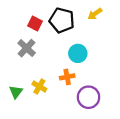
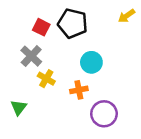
yellow arrow: (95, 14) -> (127, 16), moved
yellow cross: (39, 86) -> (46, 79), moved

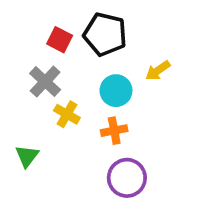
yellow arrow: (127, 16) -> (158, 71), moved
cyan circle: (91, 62) -> (116, 91), moved
purple circle: (104, 114) -> (127, 178), moved

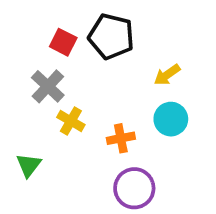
cyan circle: (116, 91) -> (171, 119), moved

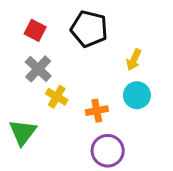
red square: (63, 42) -> (35, 30), moved
yellow arrow: (167, 75) -> (134, 60), turned -30
green triangle: (29, 165) -> (23, 132), size x1.4

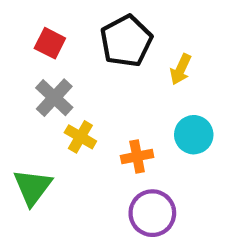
black pentagon: (89, 29) -> (126, 41), turned 30
yellow arrow: (134, 60) -> (181, 69), moved

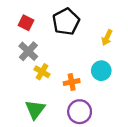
yellow arrow: (181, 69) -> (107, 38), moved
green triangle: (32, 187) -> (35, 109), moved

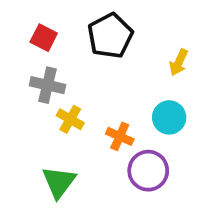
gray cross: (28, 51) -> (48, 85), turned -30
orange cross: (72, 82) -> (120, 136), turned 35
purple circle: (80, 112) -> (148, 171), moved

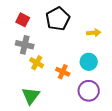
yellow arrow: (179, 62) -> (94, 33), turned -120
purple circle: (148, 171) -> (89, 91), moved

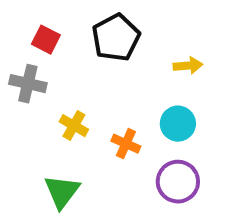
gray cross: (25, 45) -> (28, 84), moved

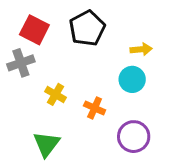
red square: (46, 40) -> (34, 30), size x1.4
gray cross: (28, 84) -> (21, 63), turned -32
cyan circle: (178, 124) -> (132, 79), moved

